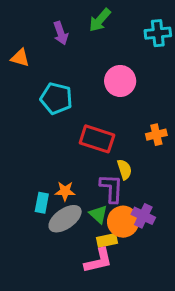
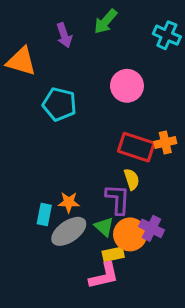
cyan cross: (158, 33) -> (167, 35), turned 30
orange triangle: (20, 58) -> (21, 61), size x1.5
red rectangle: (97, 139) -> (136, 147), moved

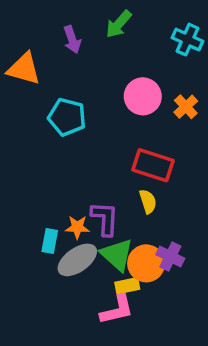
orange cross: (165, 142) -> (186, 107), moved, turned -30
purple L-shape: (118, 199) -> (105, 219), moved
green triangle: (104, 227) -> (117, 255), size x1.5

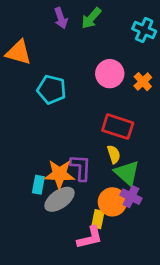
purple arrow: (72, 40) -> (61, 18), moved
orange star: (77, 227) -> (60, 174), size x1.6
green triangle: (117, 255) -> (127, 173), moved
yellow rectangle: (127, 286) -> (98, 219), turned -66

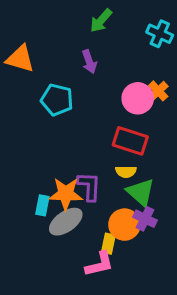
purple arrow: (61, 18) -> (89, 62), moved
pink circle: (110, 74) -> (138, 98), moved
yellow semicircle: (114, 154) -> (126, 172), turned 108

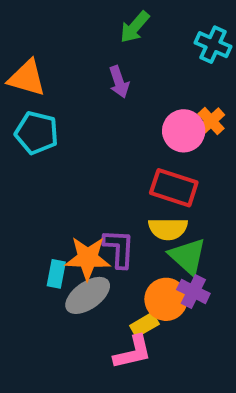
cyan pentagon: (57, 100) -> (37, 133), moved
yellow semicircle: (126, 172) -> (168, 229), size x1.4
yellow rectangle: (108, 244) -> (144, 325), turned 48

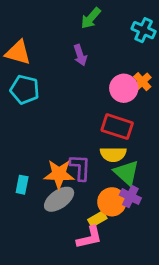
cyan rectangle: (56, 274) -> (22, 185), moved

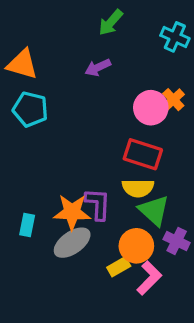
purple arrow: (80, 55) -> (98, 67), turned 84
purple cross: (130, 197) -> (177, 241), moved
pink L-shape: (89, 238) -> (149, 278), moved, turned -32

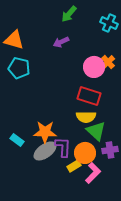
purple L-shape: (98, 204) -> (63, 147), moved
cyan rectangle: (27, 225) -> (17, 140), turned -64
purple cross: (177, 241) -> (110, 150), turned -35

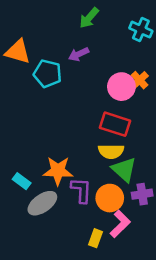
cyan pentagon: (19, 68) -> (48, 74), moved
gray ellipse: (45, 151) -> (42, 203), moved
yellow rectangle: (74, 166) -> (95, 238), moved, turned -40

